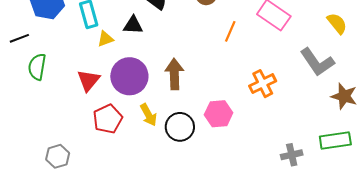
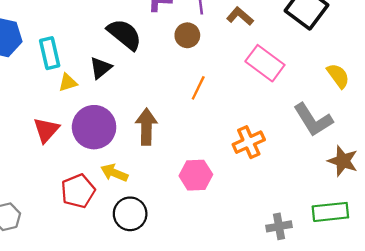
black triangle: (133, 25) -> (101, 68), turned -45
orange line: (230, 31) -> (198, 88), moved
yellow arrow: (149, 115) -> (114, 173), turned 140
red pentagon: (108, 119) -> (78, 191), moved
black circle: (180, 127) -> (130, 214), moved

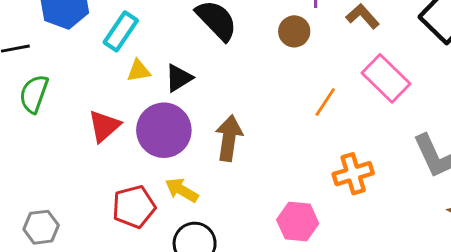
cyan rectangle: (50, 53) -> (121, 31), turned 40
black triangle: (101, 68) -> (179, 78), moved
orange line: (198, 88) -> (325, 102), moved
pink hexagon: (196, 175) -> (298, 222), moved

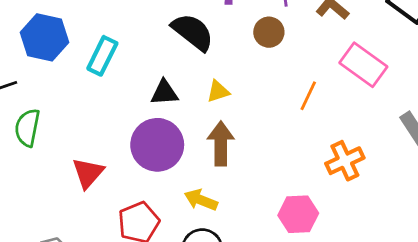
yellow triangle: (139, 71) -> (218, 91), moved
black triangle: (179, 78) -> (164, 93), turned 36
red triangle: (104, 126) -> (88, 173), moved
yellow arrow: (182, 190) -> (201, 200), moved

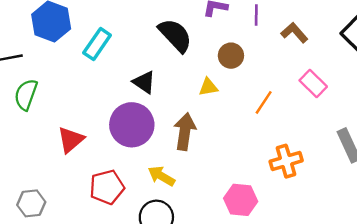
brown circle: (269, 32) -> (231, 56), moved
pink rectangle: (363, 65) -> (313, 83), size x0.7
yellow triangle: (218, 91) -> (208, 87), moved
black triangle: (164, 93) -> (144, 82), turned 30

